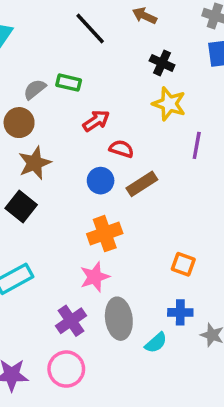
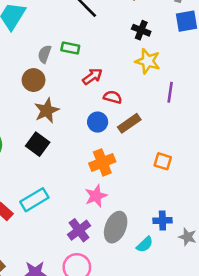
gray semicircle: (35, 89) -> (44, 54), turned -30
orange square: (183, 264) -> (163, 161), moved
gray ellipse: (119, 319) -> (116, 227), turned 32

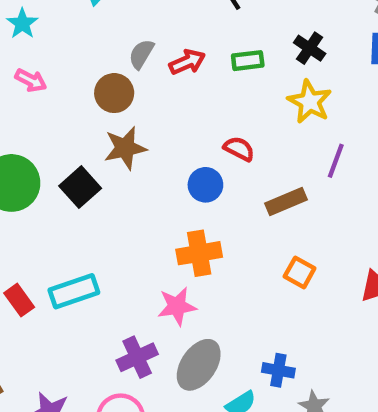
green rectangle: (70, 48) -> (248, 61), moved, turned -30
red arrow: (92, 76) -> (187, 62), moved
brown rectangle: (129, 123) -> (286, 202), moved
black square: (38, 144) -> (80, 187), moved

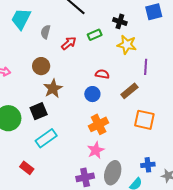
gray semicircle: (141, 54) -> (46, 32), moved
black square: (80, 187) -> (39, 111), turned 36
orange square: (300, 272) -> (144, 120), size x1.5
cyan rectangle: (74, 291) -> (46, 138), moved
purple cross: (137, 357) -> (85, 177), turned 30

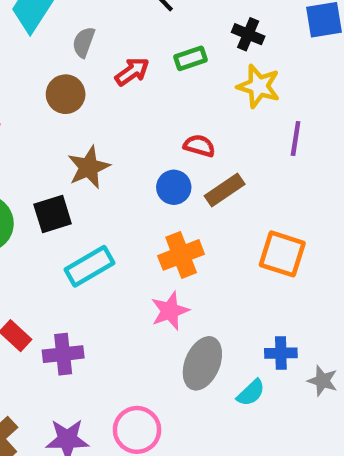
brown circle: (41, 66) -> (66, 94), moved
brown rectangle: (129, 91) -> (225, 190), moved
cyan rectangle: (46, 138) -> (89, 266), moved
purple cross: (85, 177) -> (63, 354), moved

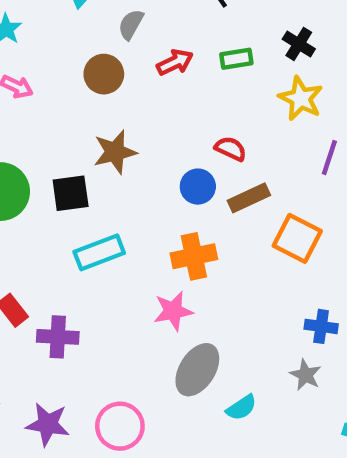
orange square: (282, 254) -> (297, 238), moved
blue cross: (281, 353) -> (321, 326), moved
gray star: (323, 381) -> (305, 375), moved

